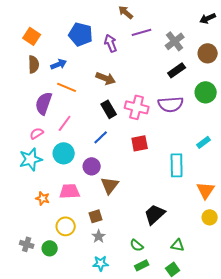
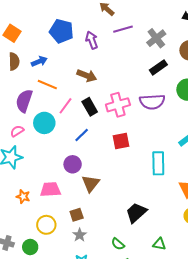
pink cross: (137, 107) -> (118, 105), turned -30
pink line: (65, 123) -> (65, 106), moved
cyan circle: (64, 153) -> (44, 123), moved

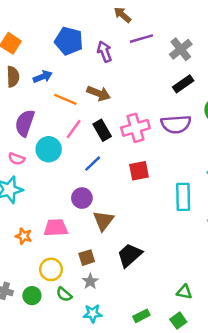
orange line: (47, 85) -> (65, 99), moved
pink semicircle: (17, 131) -> (16, 159), turned -128
black trapezoid: (136, 213) -> (130, 255), moved
green semicircle: (118, 244) -> (64, 294), moved

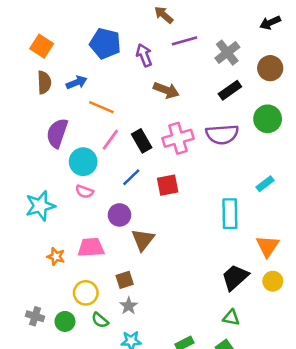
brown arrow: (99, 93) -> (166, 90), moved
pink semicircle: (16, 159) -> (84, 192), moved
red square: (139, 171) -> (168, 185), moved
black trapezoid: (130, 255) -> (235, 277), moved

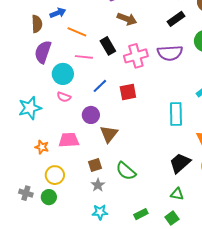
brown semicircle: (44, 82) -> (37, 24), moved
pink line: (110, 140) -> (84, 57), turned 60
black rectangle: (142, 141) -> (108, 46), moved
yellow circle: (86, 293) -> (55, 175), moved
green semicircle: (100, 320) -> (126, 171), moved, size x1.5

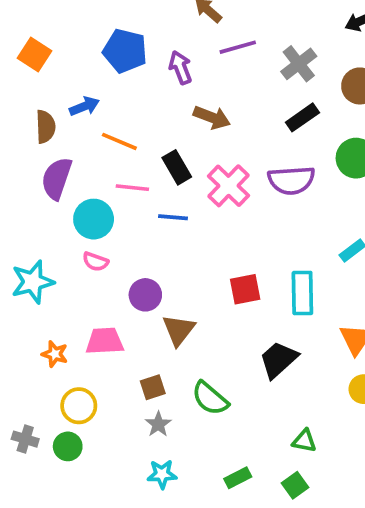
pink cross: (136, 56) -> (229, 186), turned -30
blue line: (100, 86) -> (173, 217), moved, turned 49
red square: (128, 92) -> (245, 289), moved
black trapezoid: (180, 163) -> (278, 360), moved

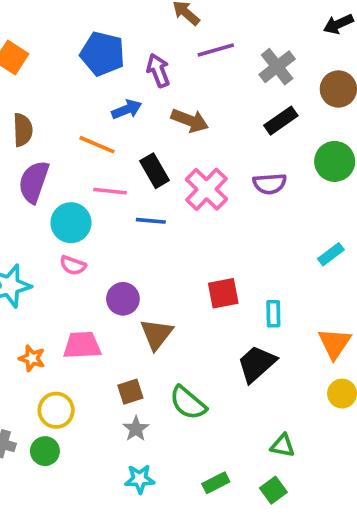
blue arrow: (84, 106) -> (127, 109), moved
purple semicircle: (291, 180) -> (270, 184), size x0.7
cyan rectangle: (302, 293) -> (273, 314), moved, size x0.6

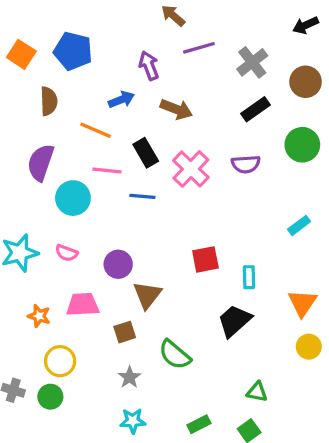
blue pentagon: (103, 54) -> (73, 51), moved
brown semicircle: (23, 130) -> (49, 101), moved
pink semicircle: (73, 265) -> (67, 253), moved
brown square: (130, 392) -> (125, 332), moved

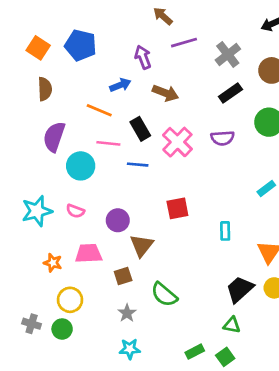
brown semicircle: (49, 101) -> (45, 89), moved
red square: (205, 259) -> (177, 208), moved
black trapezoid: (234, 321) -> (240, 289), moved
green rectangle: (199, 424) -> (195, 352), moved

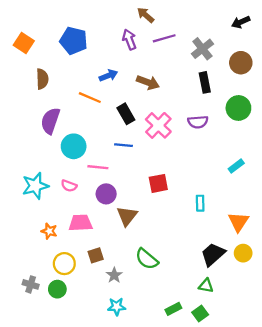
orange square: (38, 48) -> (24, 43), moved
purple arrow: (143, 57) -> (129, 39), moved
black rectangle: (230, 93) -> (205, 82), turned -66
pink line: (108, 143) -> (98, 167), moved
brown square: (123, 276) -> (96, 255), moved

